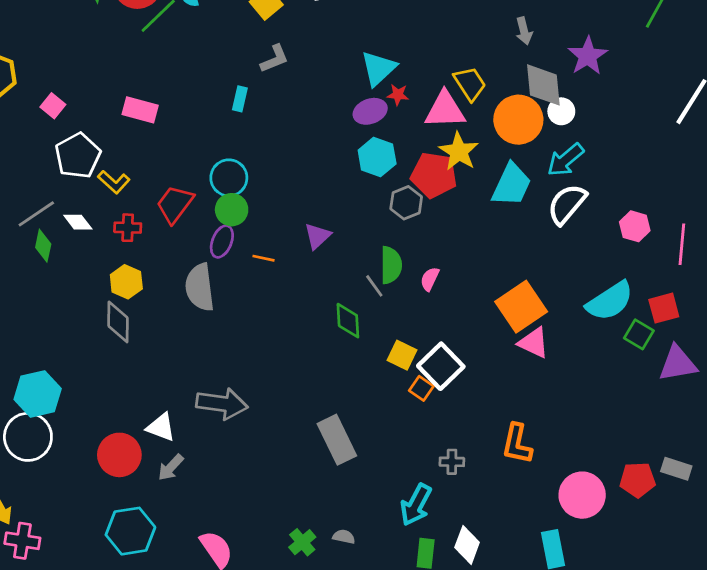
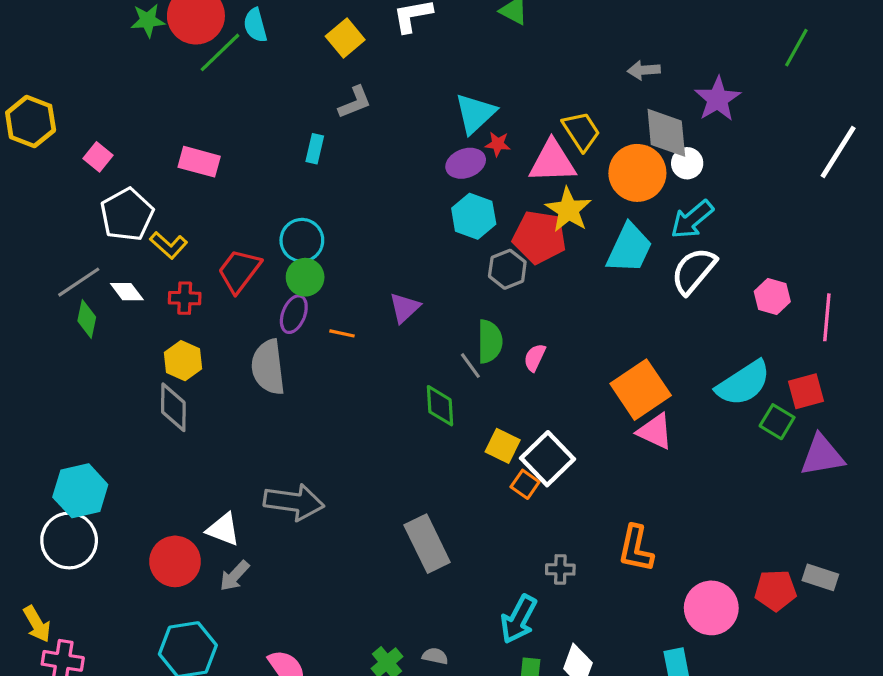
gray arrow: (524, 31) -> (644, 70), turned 100

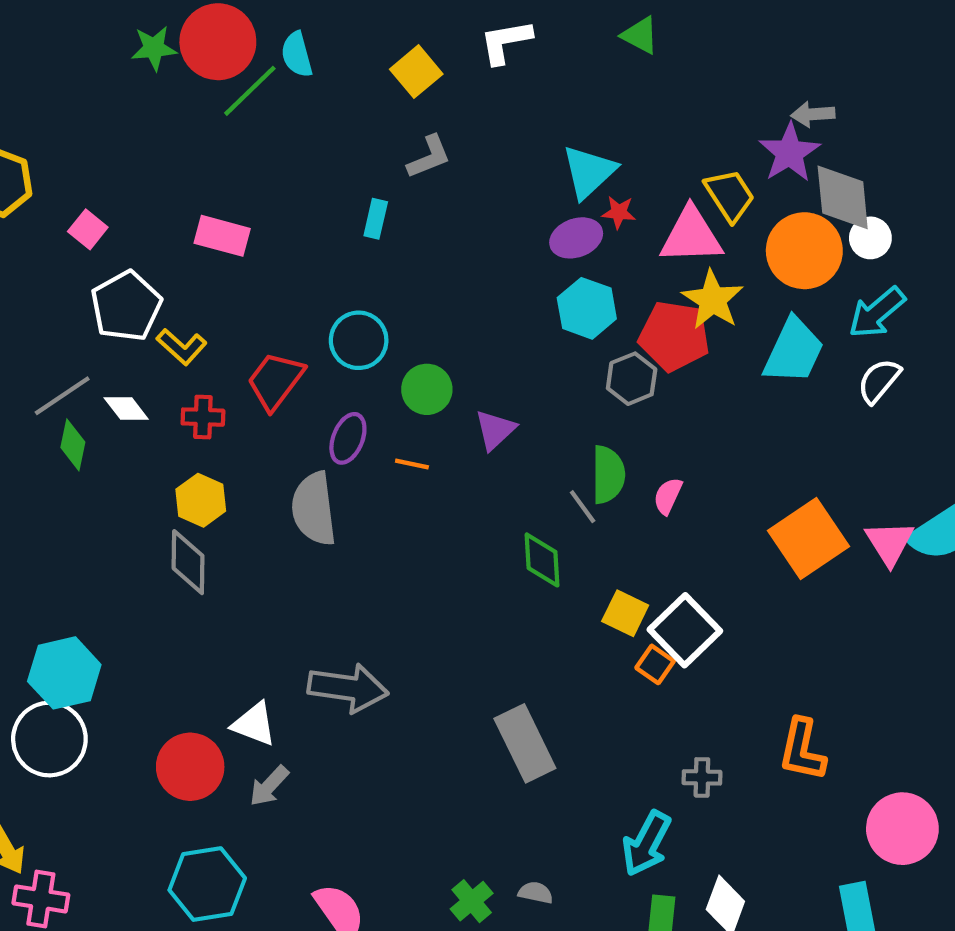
purple star: (718, 99) -> (789, 153), moved
white semicircle: (694, 271) -> (879, 381), size x0.7
green circle: (305, 277) -> (427, 389), moved
pink triangle: (655, 431) -> (890, 543), moved, turned 33

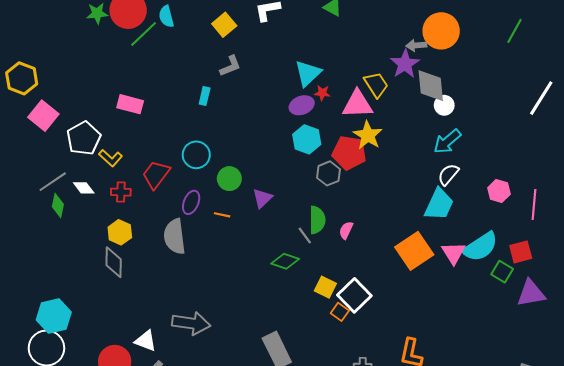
pink square: (88, 229) -> (43, 116), moved, size x1.6
orange circle: (804, 251) -> (441, 31), moved
cyan trapezoid: (794, 351) -> (439, 204), moved
green diamond: (542, 560) -> (285, 261), turned -68

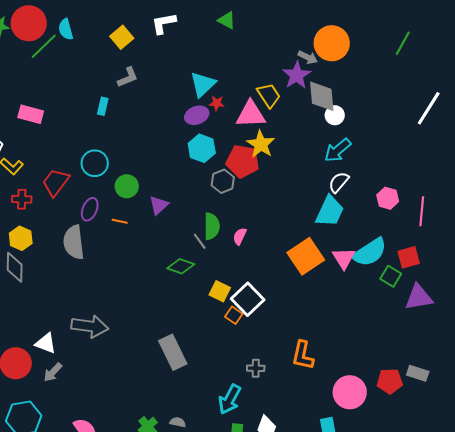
gray arrow: (416, 45) -> (308, 57), turned -150

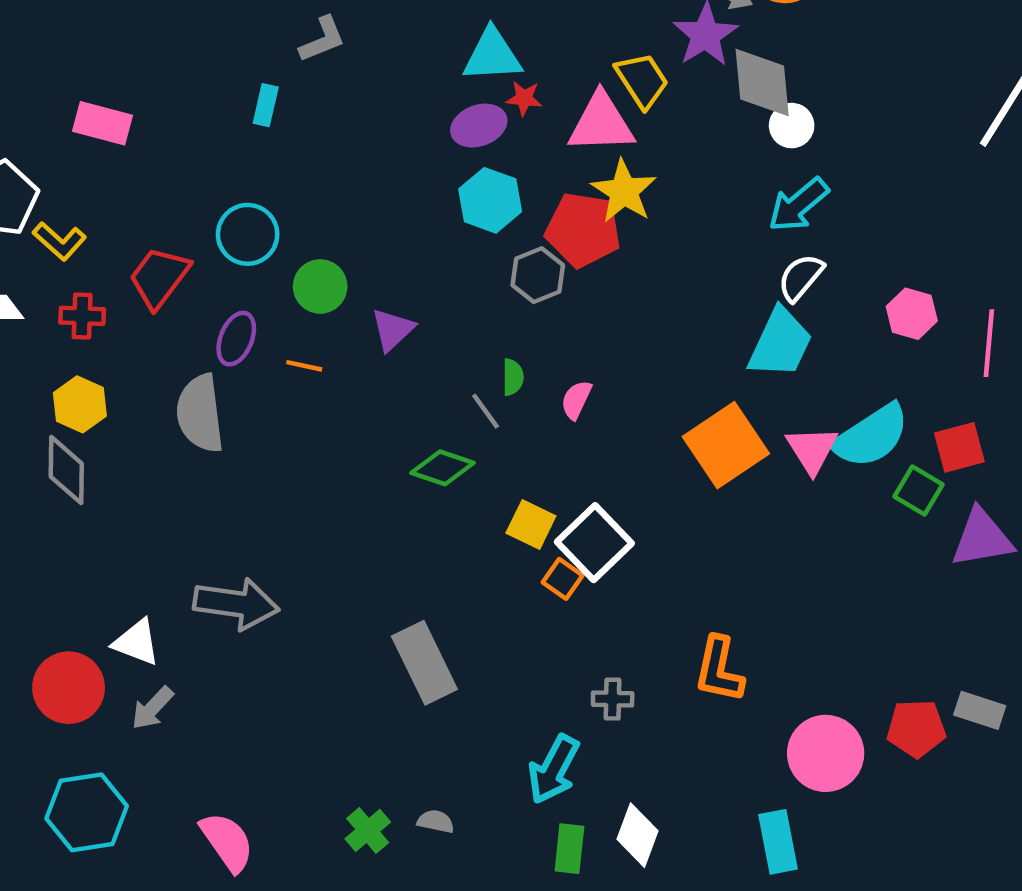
cyan triangle: (203, 84) -> (492, 55), turned 40
green semicircle: (212, 226) -> (513, 377), size x0.6

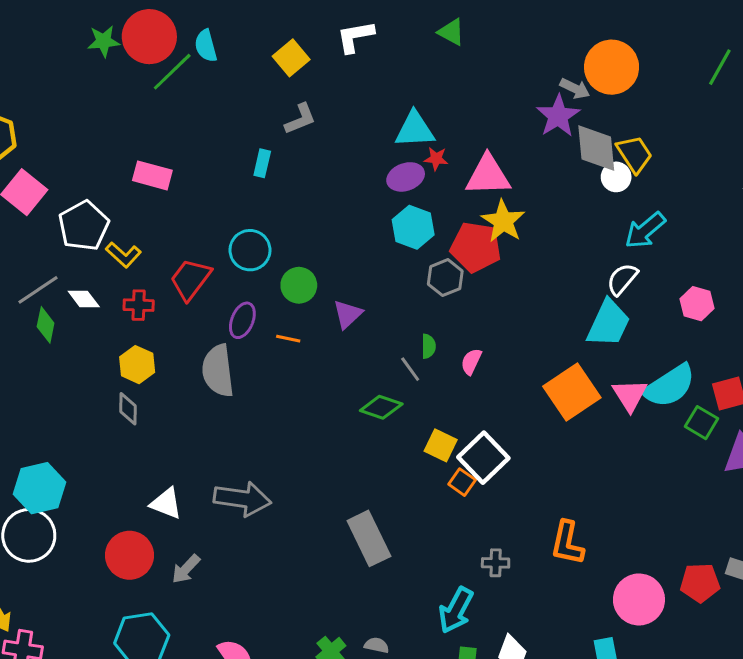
yellow trapezoid: (642, 80) -> (634, 154), moved
cyan arrow: (798, 205) -> (645, 230), moved
gray diamond: (66, 470) -> (128, 409), size x0.7
white triangle: (137, 642) -> (166, 503), moved

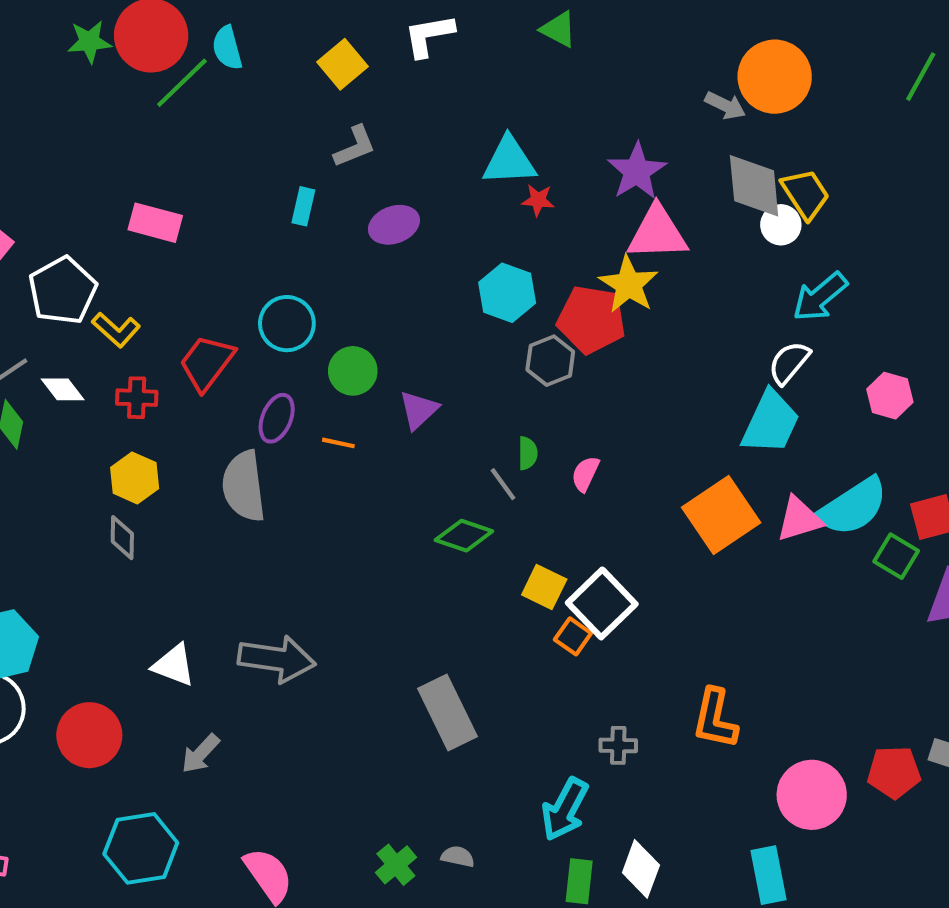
purple star: (558, 116) -> (637, 171), moved
pink triangle: (488, 175) -> (657, 233), moved
purple ellipse: (406, 177) -> (394, 225), moved
pink triangle: (630, 395) -> (799, 519), turned 45
red circle: (129, 555) -> (89, 735), moved

